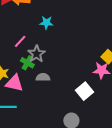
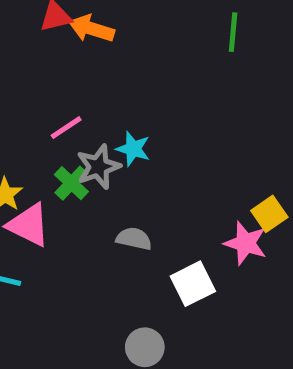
cyan star: (46, 23) -> (133, 149), moved
gray semicircle: (43, 77) -> (134, 239), moved

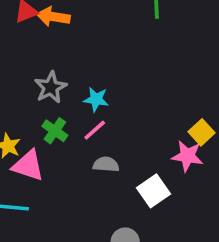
pink line: (66, 128) -> (95, 130), moved
gray star: (98, 167) -> (51, 87), moved

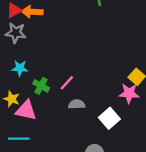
gray star: (51, 87) -> (16, 33), moved, turned -30
cyan star: (96, 99) -> (20, 68), moved

